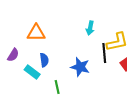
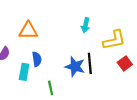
black line: (104, 53) -> (90, 63), moved
cyan rectangle: (32, 72) -> (24, 72), turned 63

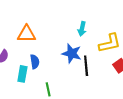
blue star: (75, 67) -> (72, 53), moved

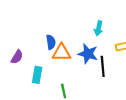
orange triangle: (27, 34) -> (61, 53), moved
blue semicircle: (35, 62) -> (51, 42), moved

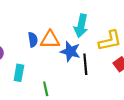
cyan arrow: (98, 28) -> (81, 26), size x1.5
orange triangle: (61, 53) -> (50, 40), moved

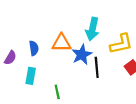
blue semicircle: (33, 40) -> (34, 48), moved
blue star: (70, 51) -> (82, 55), turned 30

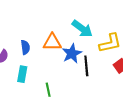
cyan arrow: (92, 29) -> (82, 29), turned -65

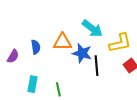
blue star: (72, 53) -> (82, 53), turned -30
cyan rectangle: (22, 74) -> (33, 84), moved

